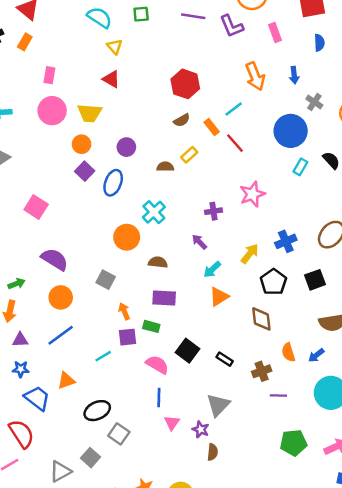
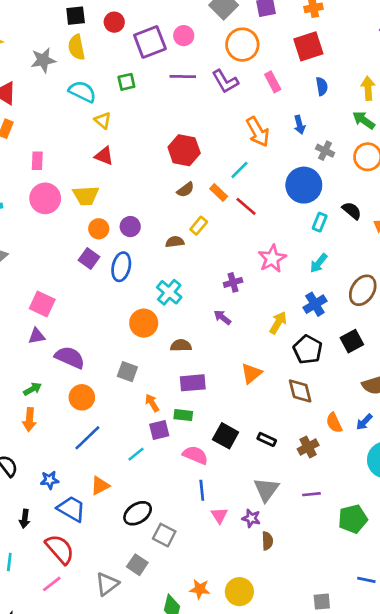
orange circle: (82, 144) -> (99, 229), moved
cyan arrow: (212, 269) -> (319, 263), moved
purple triangle: (20, 340) -> (37, 336), moved
purple line: (278, 395) -> (311, 494), moved

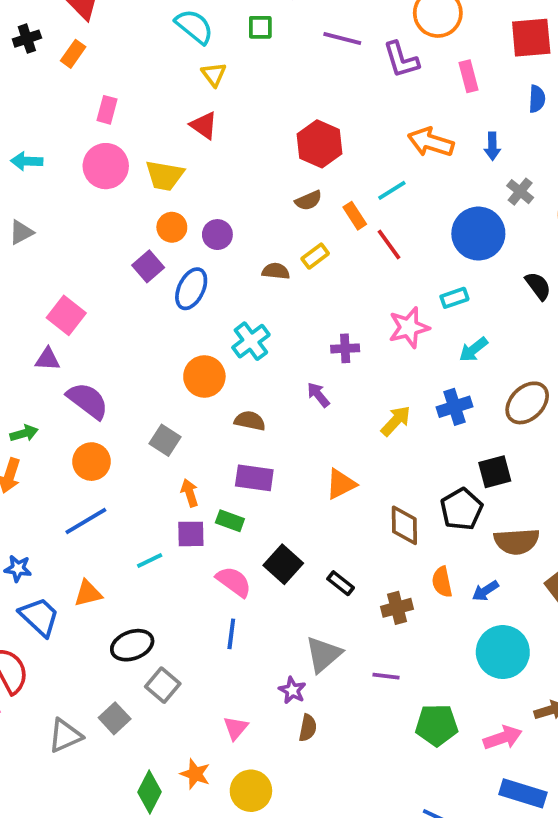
orange arrow: (258, 132) -> (431, 142), turned 124
cyan rectangle: (320, 222) -> (454, 298), moved, turned 36
black pentagon: (308, 350) -> (461, 509), moved
pink triangle: (219, 515) -> (236, 728), moved

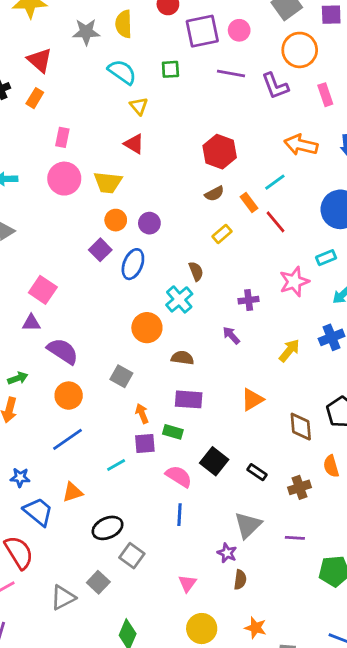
brown semicircle: (276, 271) -> (196, 271), moved, turned 66
orange star: (195, 774) -> (256, 628), moved

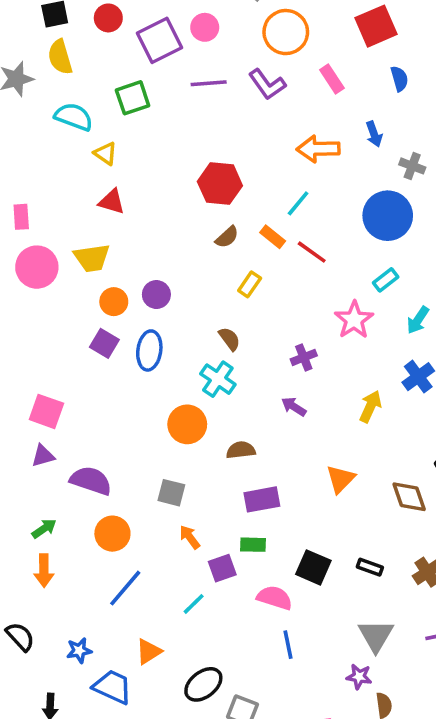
green square: (170, 69) -> (133, 98), size x1.4
orange arrow: (142, 414) -> (190, 537), moved

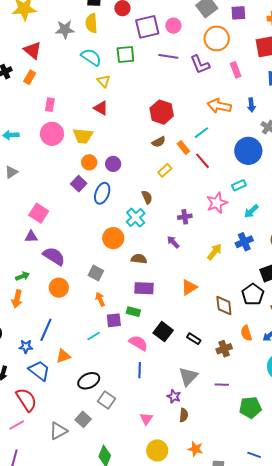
blue line: (125, 588) -> (46, 330), moved, turned -30

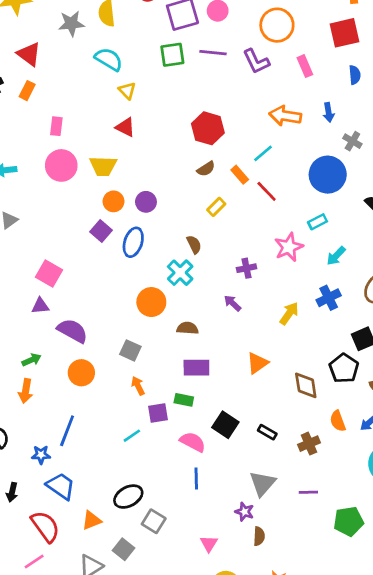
green square: (125, 54) -> (172, 55), moved
orange triangle: (63, 356) -> (91, 520), moved

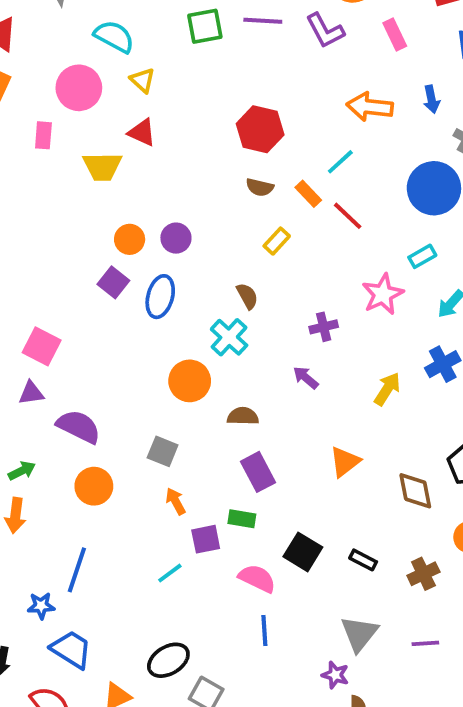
pink circle: (61, 165) -> (79, 88), moved
yellow trapezoid: (103, 166) -> (102, 167), moved
brown semicircle: (206, 169) -> (260, 187), turned 48
purple rectangle: (196, 368) -> (258, 472), turned 65

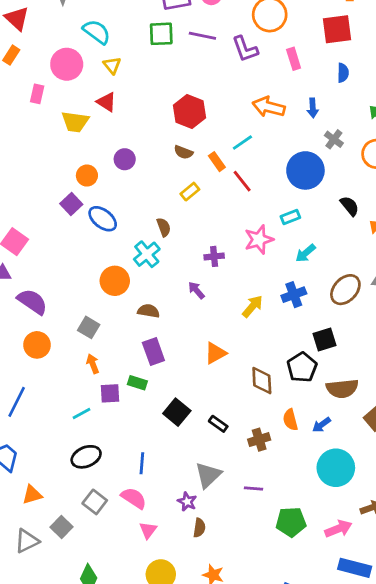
purple circle: (176, 238) -> (125, 159), moved
blue ellipse: (160, 297) -> (103, 219), turned -76
pink semicircle: (257, 578) -> (134, 498), moved
black ellipse: (168, 660) -> (86, 457), moved

